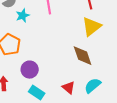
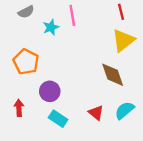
cyan star: (23, 16) -> (51, 27), moved

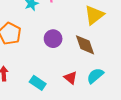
purple circle: (50, 91) -> (53, 39), moved

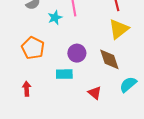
cyan semicircle: (95, 76) -> (128, 84), moved
cyan rectangle: (38, 83) -> (64, 74), moved, turned -35

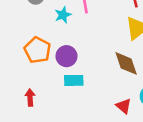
purple circle: (77, 53) -> (67, 56), moved
red triangle: (95, 93) -> (124, 106), moved

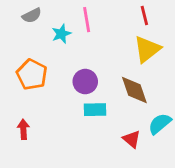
purple circle: (67, 56) -> (85, 82), moved
cyan rectangle: (74, 80) -> (95, 110), moved

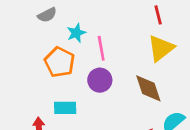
pink line: (87, 20) -> (101, 48), moved
orange pentagon: (32, 74) -> (60, 62), moved
cyan rectangle: (95, 110) -> (65, 108), moved

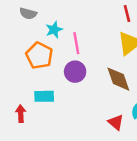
gray semicircle: (47, 15) -> (28, 14), turned 42

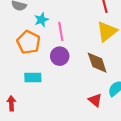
red arrow: (21, 114) -> (11, 103), moved

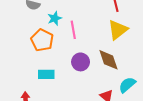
purple circle: (60, 56) -> (81, 62), moved

